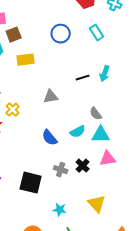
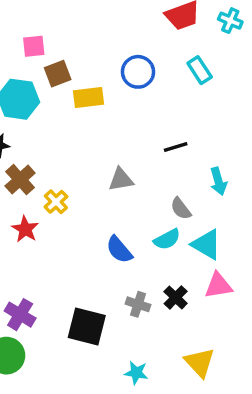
yellow rectangle: (26, 60) -> (88, 98), moved
cyan arrow: (105, 74) -> (218, 181), moved, turned -35
gray semicircle: (96, 114) -> (181, 209), moved
cyan triangle: (101, 135) -> (206, 244), turned 30

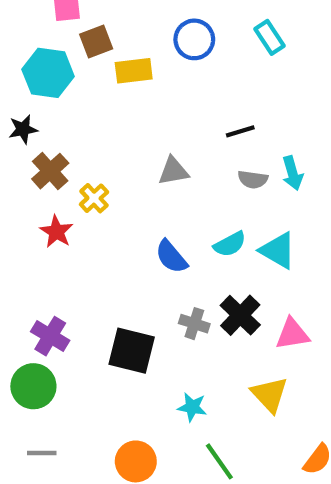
gray semicircle: (181, 209) -> (253, 179), moved, turned -45
pink triangle: (218, 286) -> (292, 334), moved
black cross: (176, 297) -> (240, 315), size x1.4

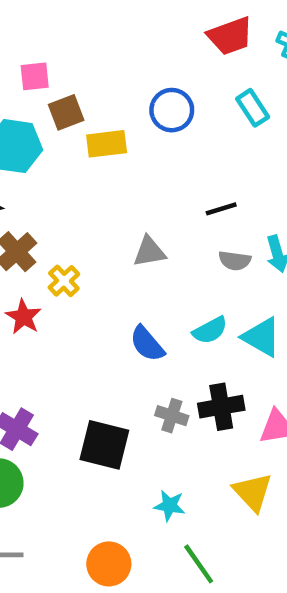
black cross: (240, 315) -> (221, 407), turned 36

